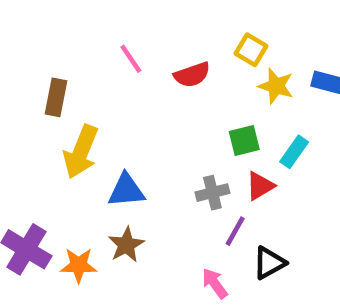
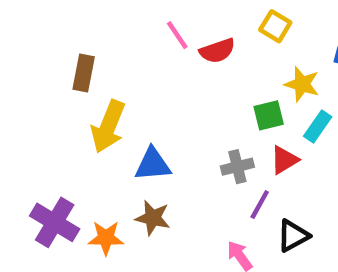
pink line: (131, 59) -> (177, 35), moved
yellow star: (276, 86) -> (302, 84), moved
brown star: (126, 245) -> (153, 218), turned -30

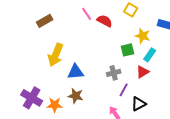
red semicircle: (217, 51) -> (105, 21), turned -133
brown rectangle: (84, 73) -> (45, 21), moved, turned 49
red triangle: (284, 160) -> (143, 72), moved

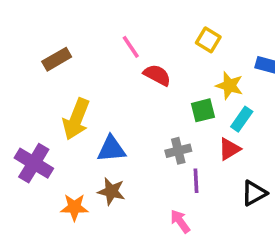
red semicircle: (105, 21) -> (157, 75), moved
purple line: (124, 90) -> (196, 181), turned -32
purple cross: (32, 98) -> (34, 163), moved
black triangle: (139, 104) -> (254, 193), moved

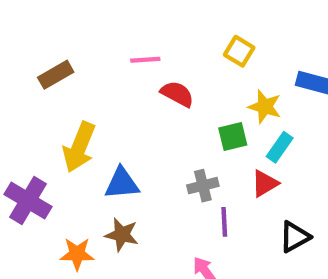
pink line: (131, 47) -> (145, 60), turned -60

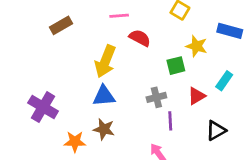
yellow arrow: (79, 147) -> (105, 61), moved
cyan rectangle: (280, 147) -> (224, 81), moved

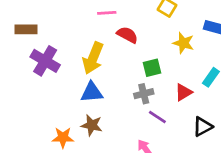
brown rectangle: (61, 25) -> (26, 29), moved, turned 30
green square: (176, 66) -> (152, 68), moved
purple cross: (43, 107) -> (45, 61), moved
purple line: (170, 121) -> (157, 117), turned -54

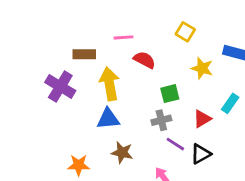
brown rectangle: (26, 29) -> (84, 54), moved
yellow arrow: (93, 58) -> (109, 84), turned 148
brown star: (92, 125) -> (122, 152), moved
black triangle: (203, 127) -> (201, 154), moved

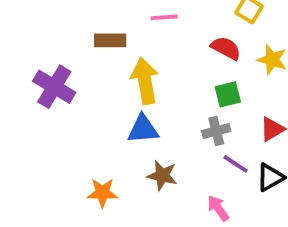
red semicircle: (145, 60) -> (226, 48), moved
purple cross: (60, 87) -> (54, 87), moved

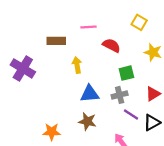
red semicircle: (226, 48) -> (112, 45), moved
yellow arrow: (145, 81) -> (77, 65), size x0.6
blue triangle: (143, 129) -> (90, 94), moved

